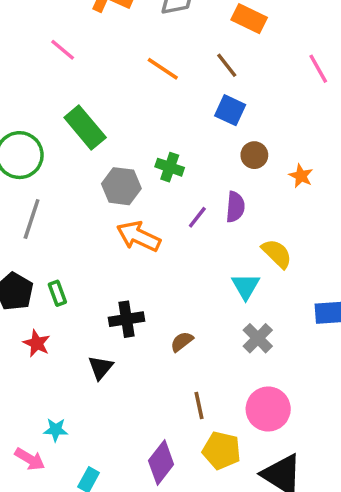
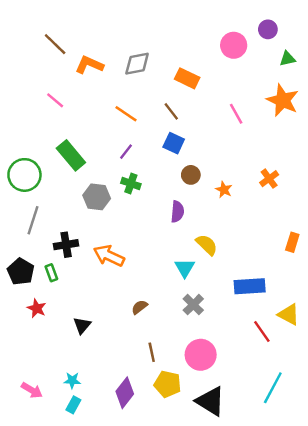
purple line: (197, 217) -> (126, 152), moved
orange arrow: (139, 236) -> (109, 256), moved
black cross: (127, 319) -> (66, 245), moved
cyan star: (56, 430) -> (72, 380), moved

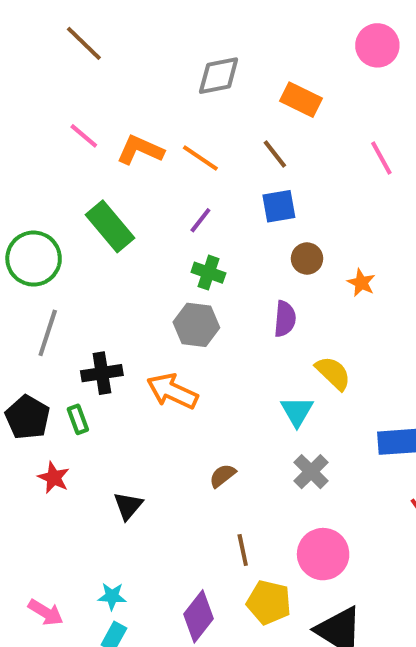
orange L-shape: (89, 65) -> (140, 150), moved
blue square: (174, 143) -> (279, 206), turned -35
gray hexagon: (97, 197) -> (196, 325), moved

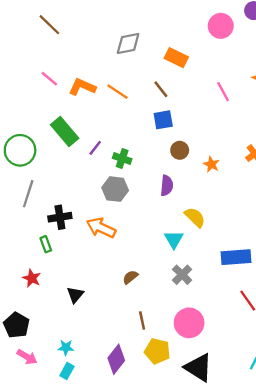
purple line: (200, 220) -> (95, 148), moved
black pentagon: (28, 417) -> (16, 325), moved

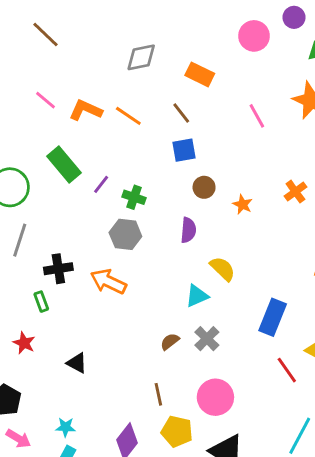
cyan triangle: (174, 240) -> (197, 296), turned 36
blue rectangle: (236, 257) -> (273, 317), turned -64
brown semicircle: (130, 277) -> (170, 342), moved
black triangle: (75, 295) -> (77, 363), turned -42

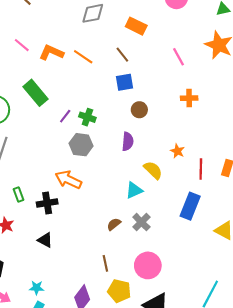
purple line: (101, 184) -> (65, 116), moved
orange cross: (295, 192) -> (189, 98), moved, turned 35
orange star: (243, 204) -> (177, 151), moved
black cross: (58, 269) -> (47, 203), moved
red line: (287, 370) -> (201, 169), moved, turned 36

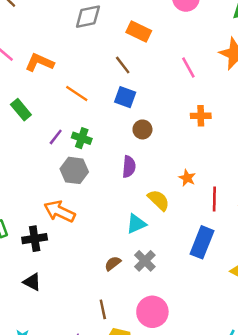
orange line: (83, 57) -> (77, 94), moved
blue square: (124, 82) -> (125, 97), turned 30
green rectangle: (35, 93) -> (21, 110), size x0.7

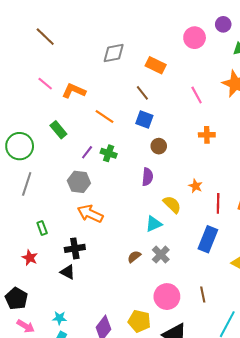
gray hexagon: (74, 170) -> (79, 182), moved
black cross: (35, 239) -> (75, 248), moved
brown line: (103, 309) -> (203, 294), moved

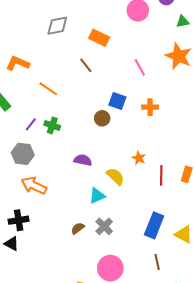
blue square: (144, 120) -> (117, 101), moved
purple semicircle: (147, 177) -> (83, 160), moved, turned -84
blue rectangle: (208, 239) -> (154, 225), moved
brown line: (203, 294) -> (157, 262), moved

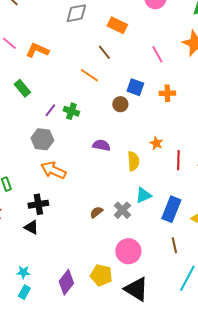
orange line: (48, 89) -> (89, 75), moved
yellow semicircle: (115, 176) -> (133, 161), turned 42
cyan triangle: (97, 196) -> (143, 195), moved

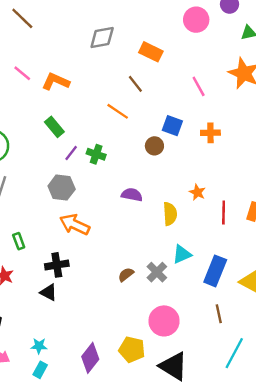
green rectangle: (22, 88) -> (54, 127), moved

